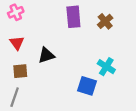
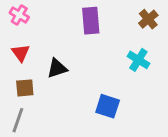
pink cross: (16, 12) -> (19, 15), turned -35
brown cross: (105, 21) -> (148, 19), moved
cyan cross: (106, 67) -> (138, 60), moved

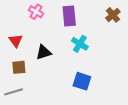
pink cross: (19, 15) -> (36, 12), moved
cyan cross: (138, 60) -> (80, 44), moved
gray line: (18, 120) -> (14, 92), turned 54

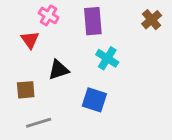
red triangle: (16, 41) -> (30, 40), moved
blue square: (82, 81) -> (94, 100), moved
gray line: (14, 92) -> (39, 123), moved

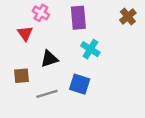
gray line: (39, 123) -> (47, 94), moved

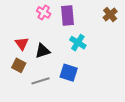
pink cross: (41, 13) -> (44, 12), moved
red triangle: (25, 33) -> (22, 44), moved
brown square: (22, 76) -> (19, 65), turned 32

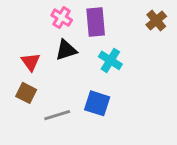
black triangle: (43, 51) -> (66, 50), moved

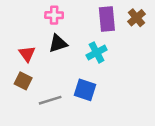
pink cross: (62, 18) -> (54, 15), turned -30
purple rectangle: (96, 22) -> (107, 19), moved
cyan cross: (110, 60) -> (97, 52), turned 30

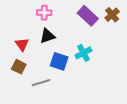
purple rectangle: (107, 19) -> (88, 16), turned -42
cyan cross: (97, 52) -> (83, 53), moved
blue square: (85, 90) -> (59, 61), moved

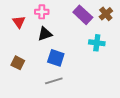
red triangle: (22, 44) -> (19, 22), moved
cyan cross: (83, 53) -> (97, 43), moved, turned 35
gray line: (41, 83) -> (54, 81), moved

